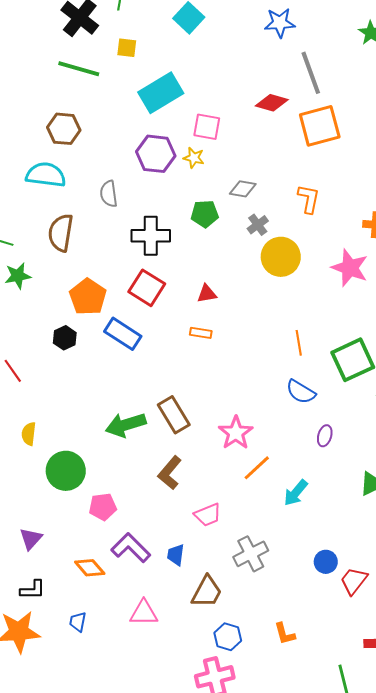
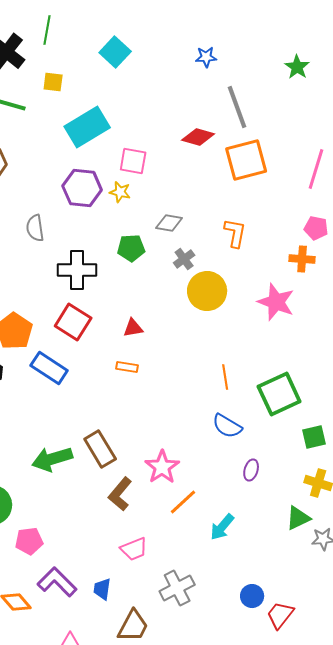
blue star: (280, 23) -> (206, 57), size x0.7
brown L-shape: (170, 473) -> (120, 494), moved

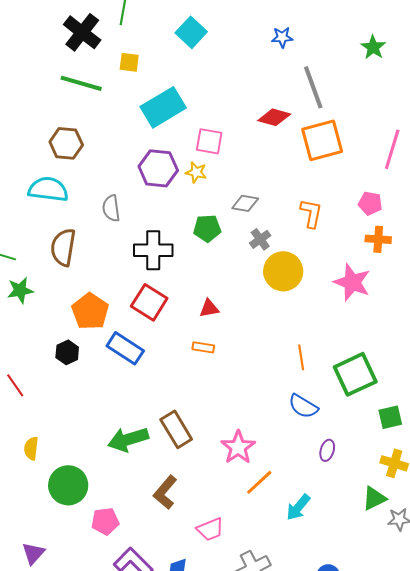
pink pentagon: (316, 228) -> (370, 203), moved
brown L-shape: (120, 494) -> (165, 492), moved

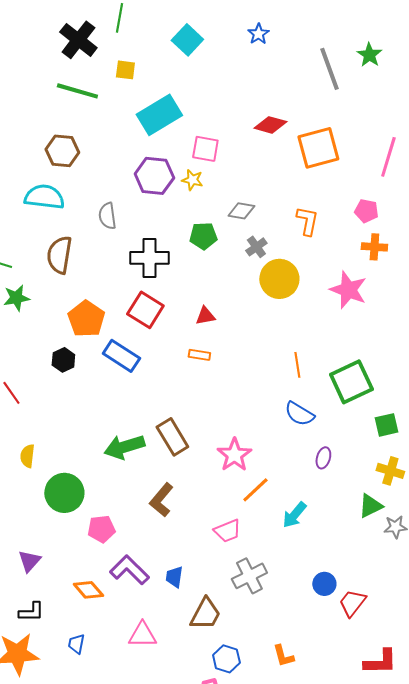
blue star: (282, 37) -> (258, 34), moved, turned -30
gray line: (313, 87) -> (329, 69), moved
pink trapezoid: (210, 529) -> (227, 531), moved

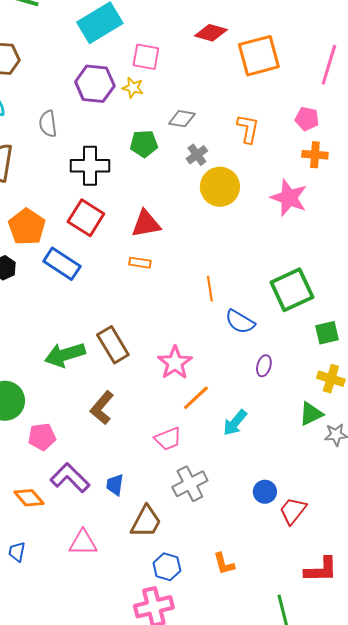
red triangle: (205, 316) -> (146, 224), size x1.5
orange line: (297, 365) -> (210, 289), moved

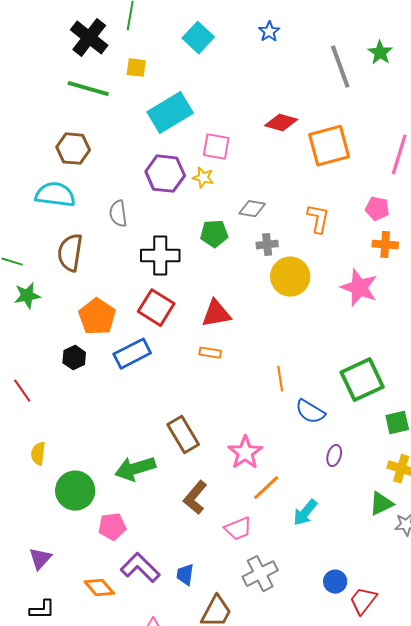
gray cross: (197, 155) -> (267, 245), turned 30
blue rectangle: (62, 264) -> (132, 354), turned -60
green arrow: (65, 355) -> (135, 469), moved
brown L-shape: (102, 408) -> (195, 498), moved

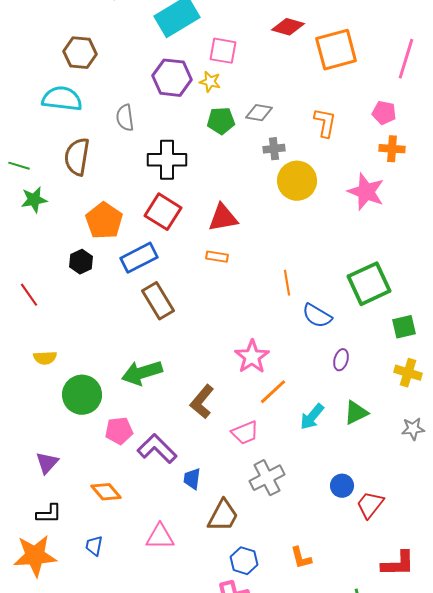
green pentagon: (214, 234) -> (221, 121), moved
brown rectangle: (183, 435) -> (158, 301), moved
yellow semicircle: (38, 454) -> (45, 358), turned -100
green triangle: (381, 504) -> (356, 413), moved
purple L-shape: (140, 568) -> (157, 449), moved

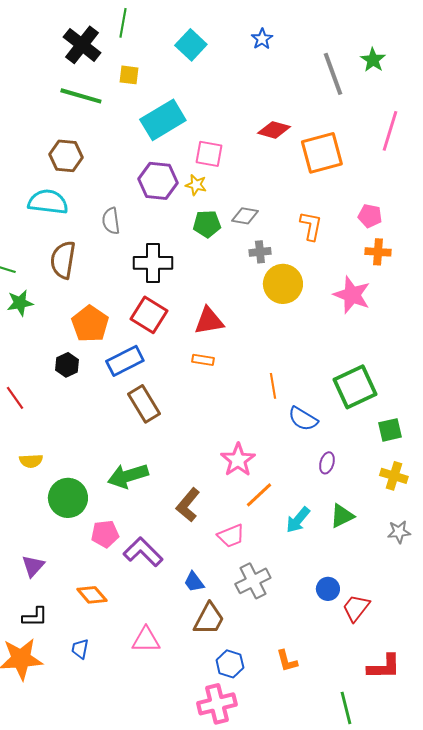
pink line: (406, 59) -> (390, 131), moved
blue trapezoid: (192, 479) -> (194, 582), moved, turned -45

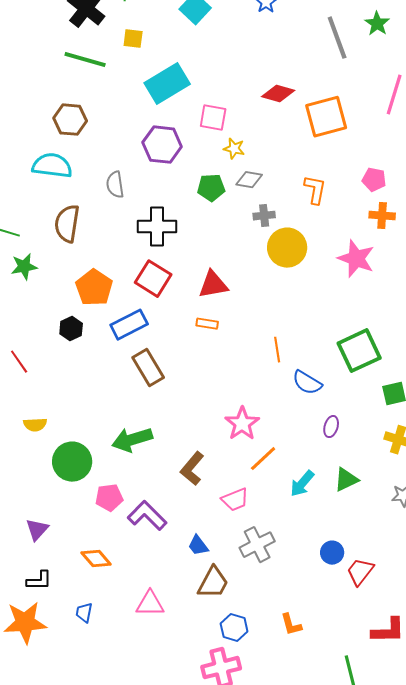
yellow star: (196, 185) -> (234, 149), moved

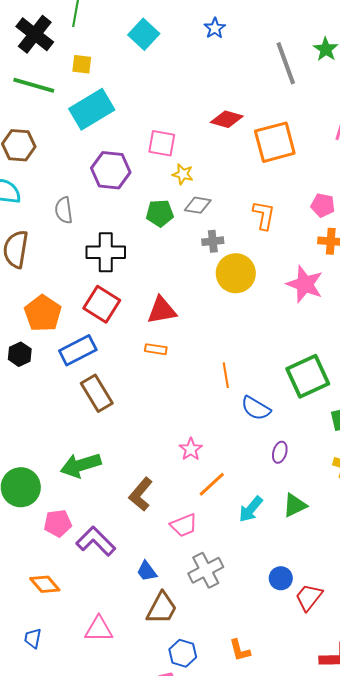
cyan rectangle: (167, 84) -> (92, 109), moved
pink star: (242, 424) -> (191, 449), size x0.7

